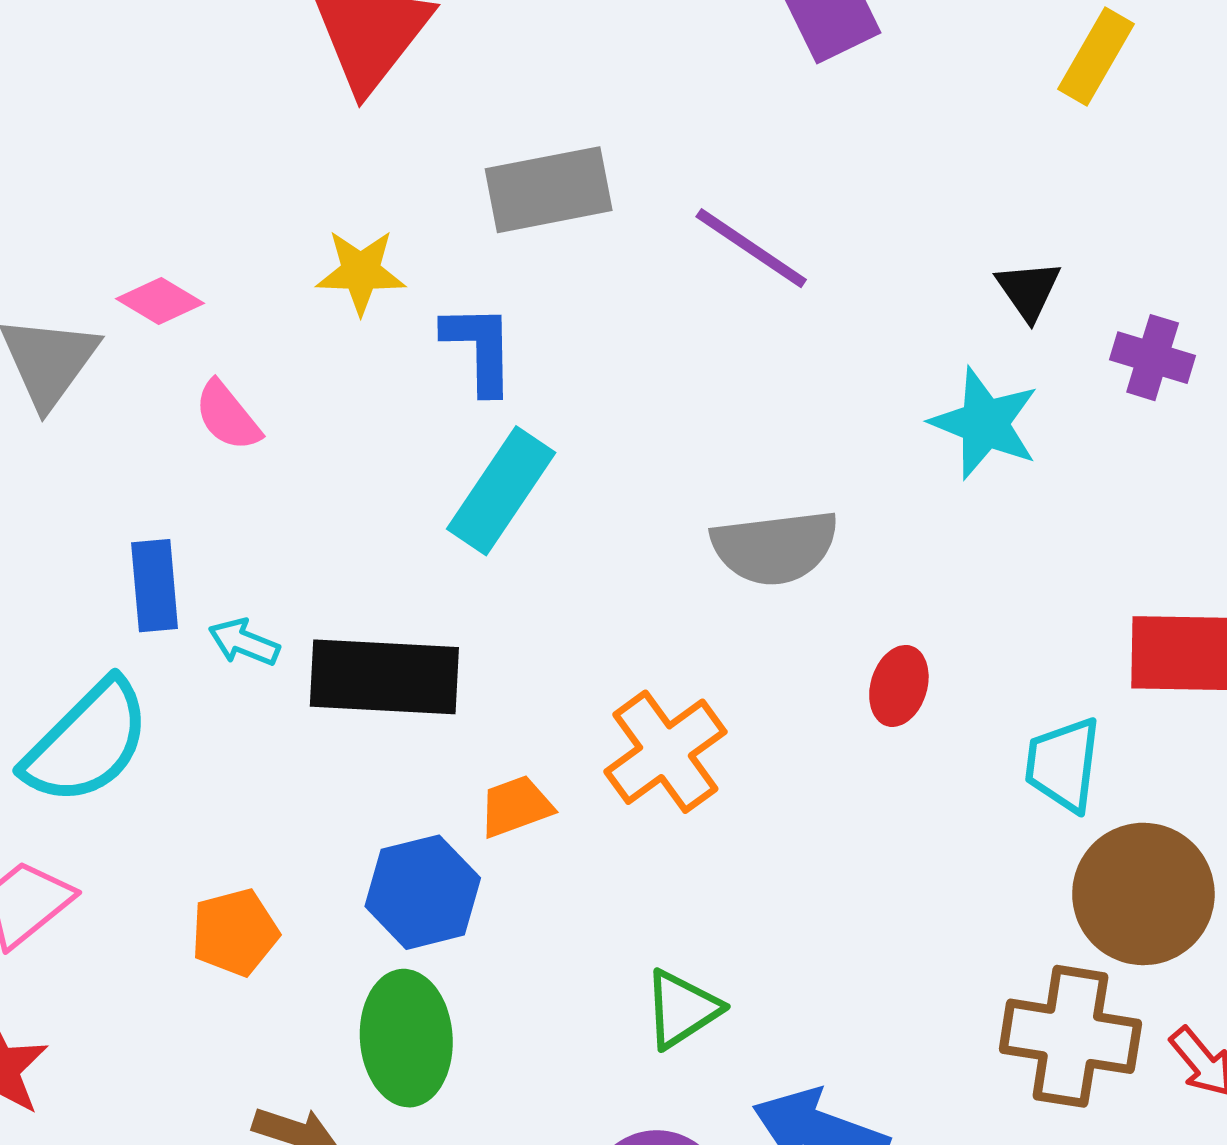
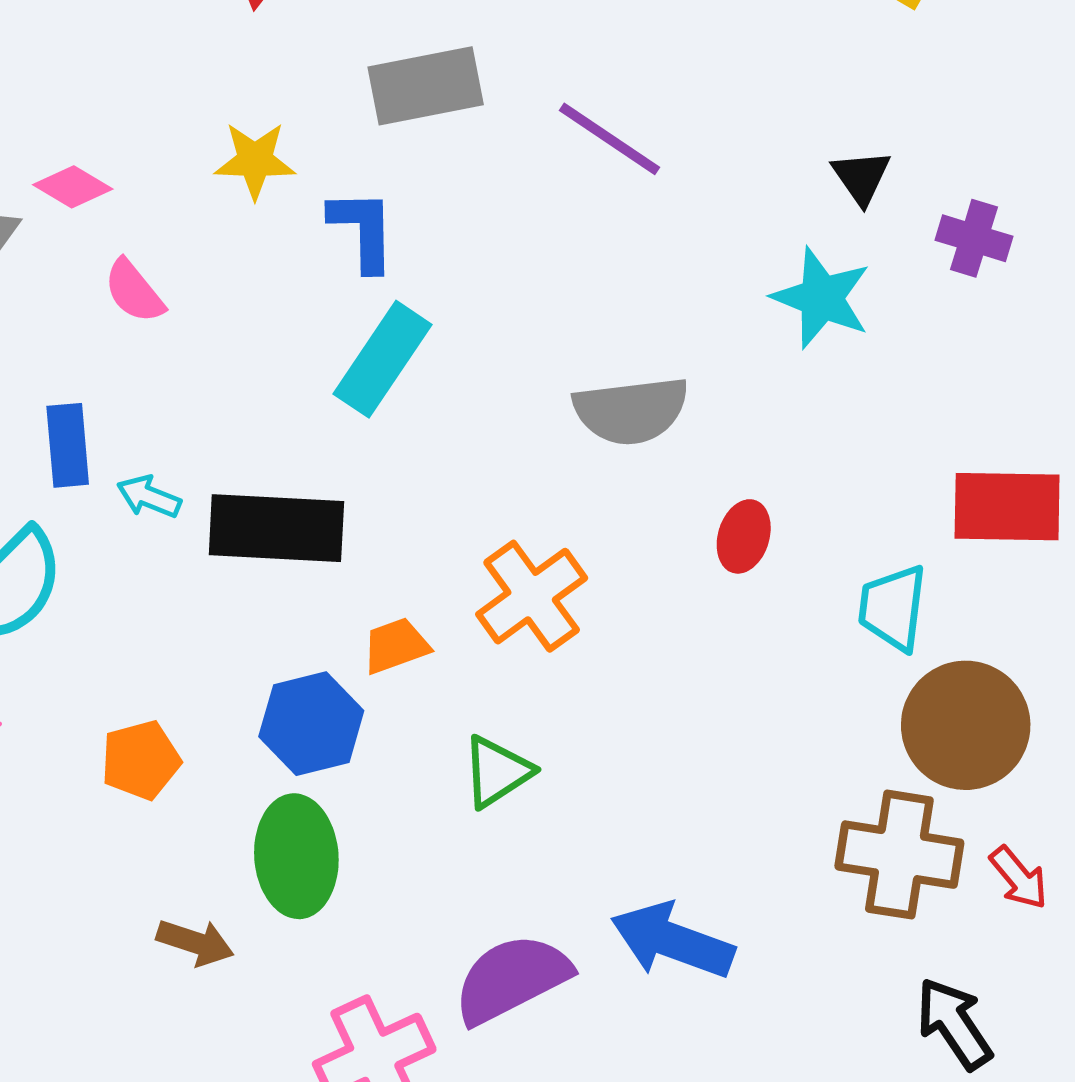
green triangle: (682, 1009) -> (497, 772), moved

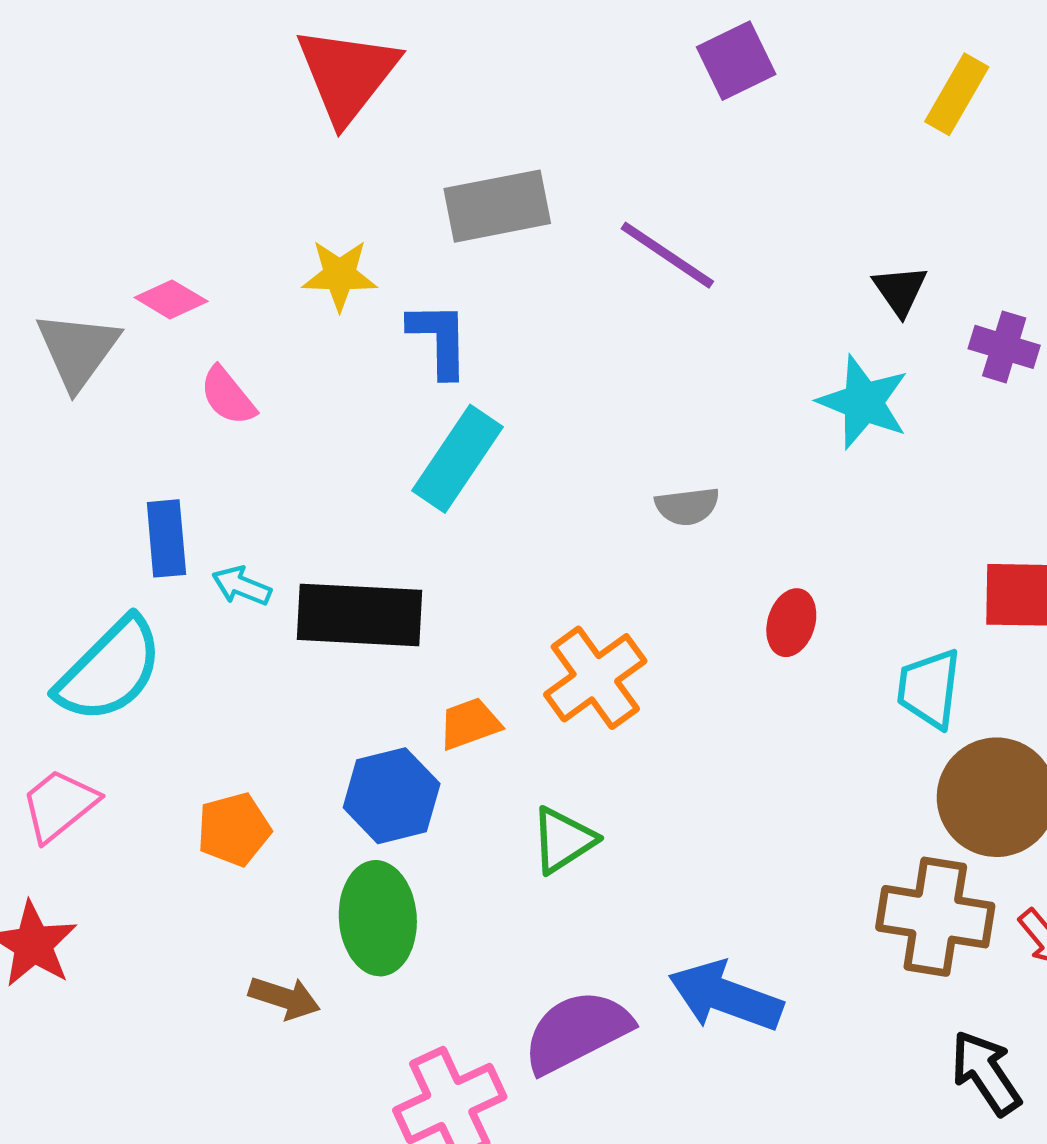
gray semicircle: (631, 411) -> (687, 506), size x0.6

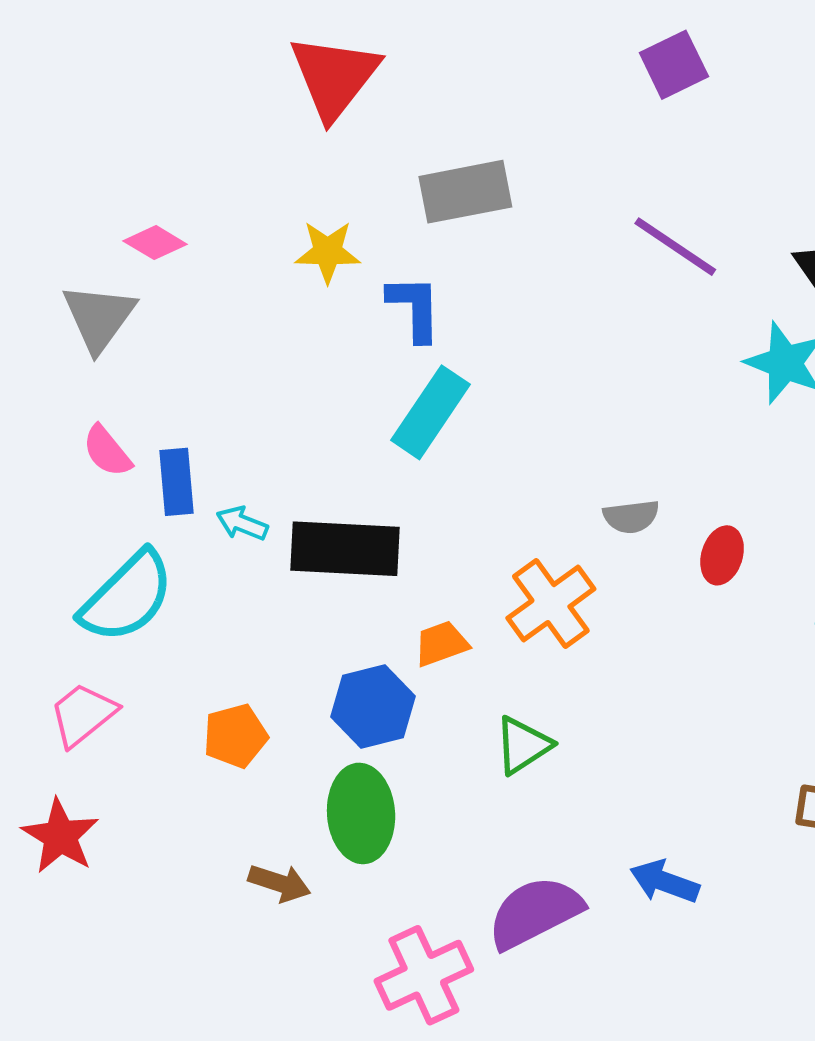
purple line: (667, 255) -> (675, 247), moved
pink diamond: (171, 299) -> (155, 243), moved
pink semicircle: (228, 396) -> (107, 451), moved
gray semicircle: (687, 506) -> (631, 517), moved
blue arrow: (725, 996) -> (665, 882), size x0.7

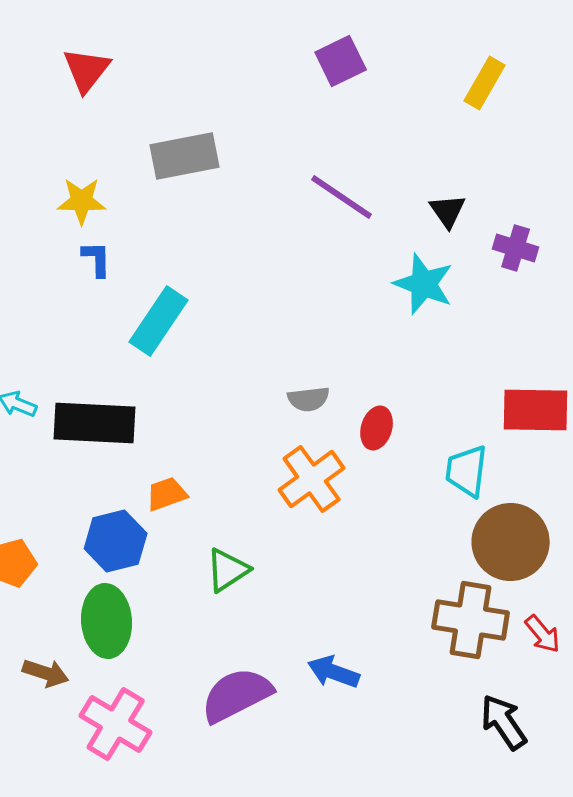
red triangle: (334, 77) -> (87, 70), size x0.7
blue L-shape: (415, 308) -> (97, 259), moved, size x0.7
orange cross: (551, 604) -> (312, 479), moved
pink cross: (424, 975) -> (116, 724), moved, turned -34

